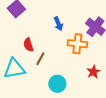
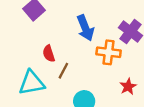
blue arrow: (58, 24) -> (85, 28), size x1.5

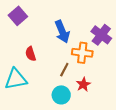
brown line: (63, 71) -> (64, 70), moved
red star: (128, 87) -> (83, 84), moved

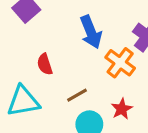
orange cross: (82, 53) -> (120, 63), turned 30
brown line: (64, 70) -> (77, 95), moved, turned 32

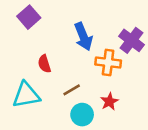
orange cross: (120, 63) -> (108, 63), turned -30

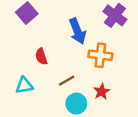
purple cross: (131, 40) -> (115, 15), moved
cyan triangle: (26, 95) -> (24, 85), size x0.7

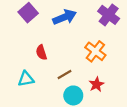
blue arrow: (77, 31) -> (64, 17), moved, turned -90
orange cross: (100, 55) -> (95, 51), turned 30

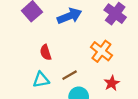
cyan triangle: (26, 79) -> (41, 80), moved
red star: (96, 84) -> (112, 83), moved

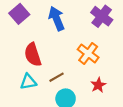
blue arrow: (70, 16) -> (57, 18), turned -90
red semicircle: (46, 52) -> (33, 55), size x1.5

